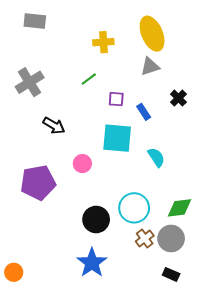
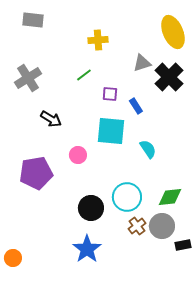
yellow ellipse: (152, 34) -> (173, 32), moved
black cross: (178, 98) -> (169, 77), moved, size x1.8
black rectangle: (171, 274) -> (183, 245), moved, turned -35

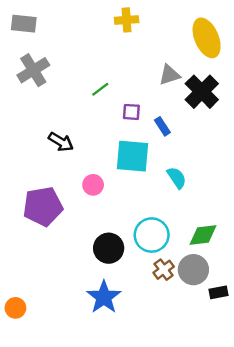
gray rectangle: (33, 20) -> (24, 24), moved
yellow cross: (98, 40) -> (127, 20), moved
gray cross: (28, 78) -> (33, 70), moved

